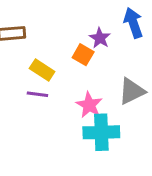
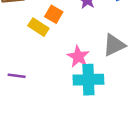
orange square: (83, 55) -> (54, 14), moved
purple line: (37, 94) -> (17, 76), moved

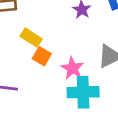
orange square: (54, 14) -> (42, 56), moved

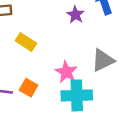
orange square: (42, 56) -> (29, 88), moved

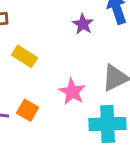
cyan cross: (77, 95) -> (108, 124), moved

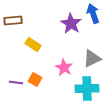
purple star: (83, 24) -> (71, 24), size x1.5

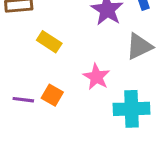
gray triangle: (92, 59) -> (139, 46), moved

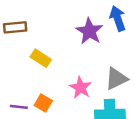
gray triangle: (139, 46) -> (116, 79), moved

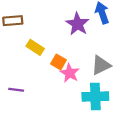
orange square: (43, 103) -> (59, 62), moved

